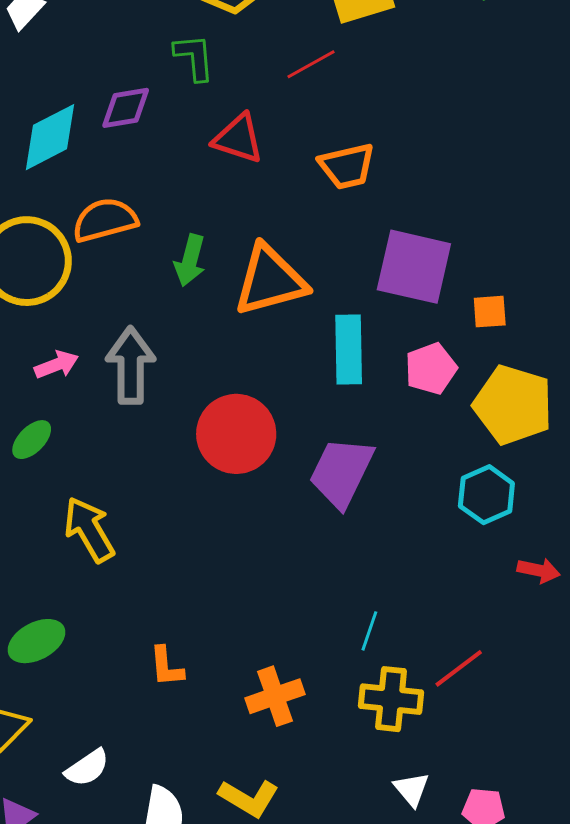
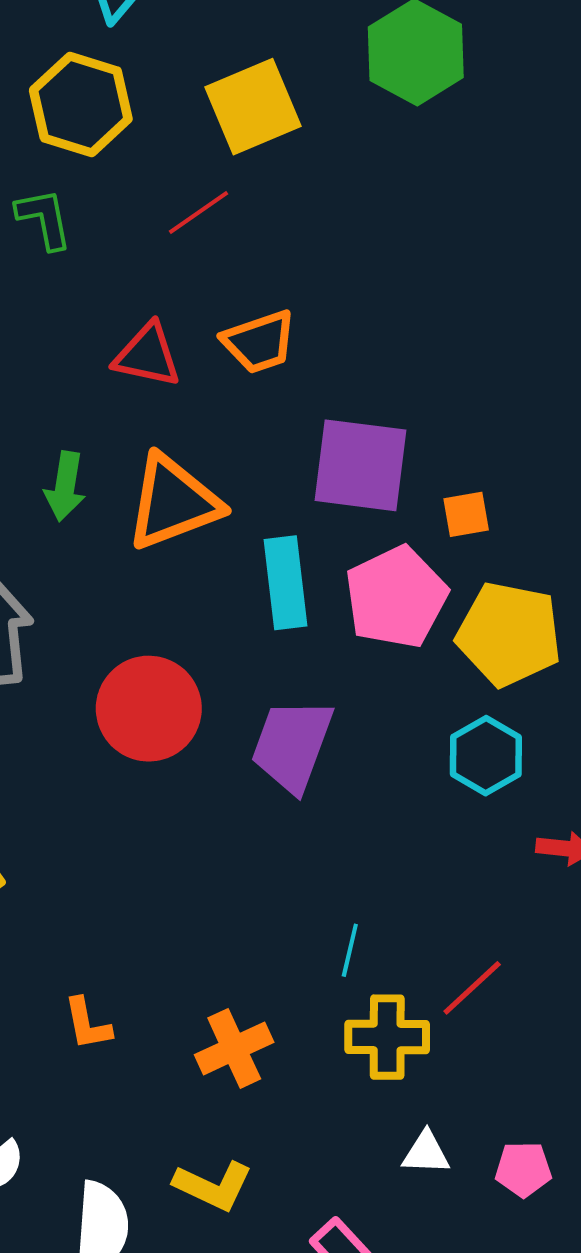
red triangle: (238, 139) -> (147, 355), moved
pink pentagon: (431, 369) -> (396, 597), size x1.5
white triangle: (411, 789) -> (426, 1153), turned -42

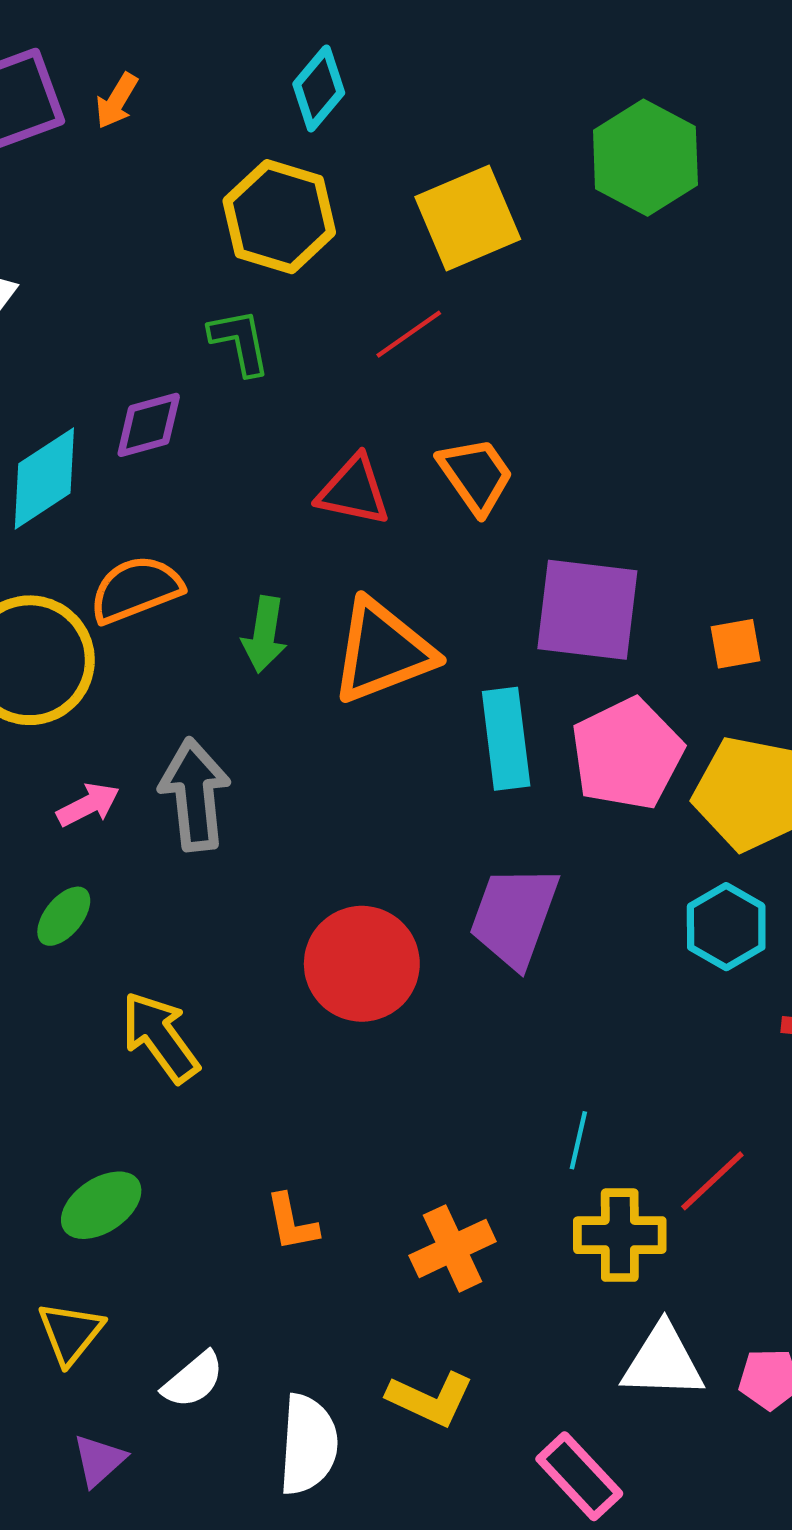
orange trapezoid: (259, 342) -> (476, 475), turned -106
orange square: (466, 514) -> (735, 644), moved
red circle: (149, 709) -> (362, 964), moved
white triangle: (426, 1153) -> (663, 1362), size x1.6

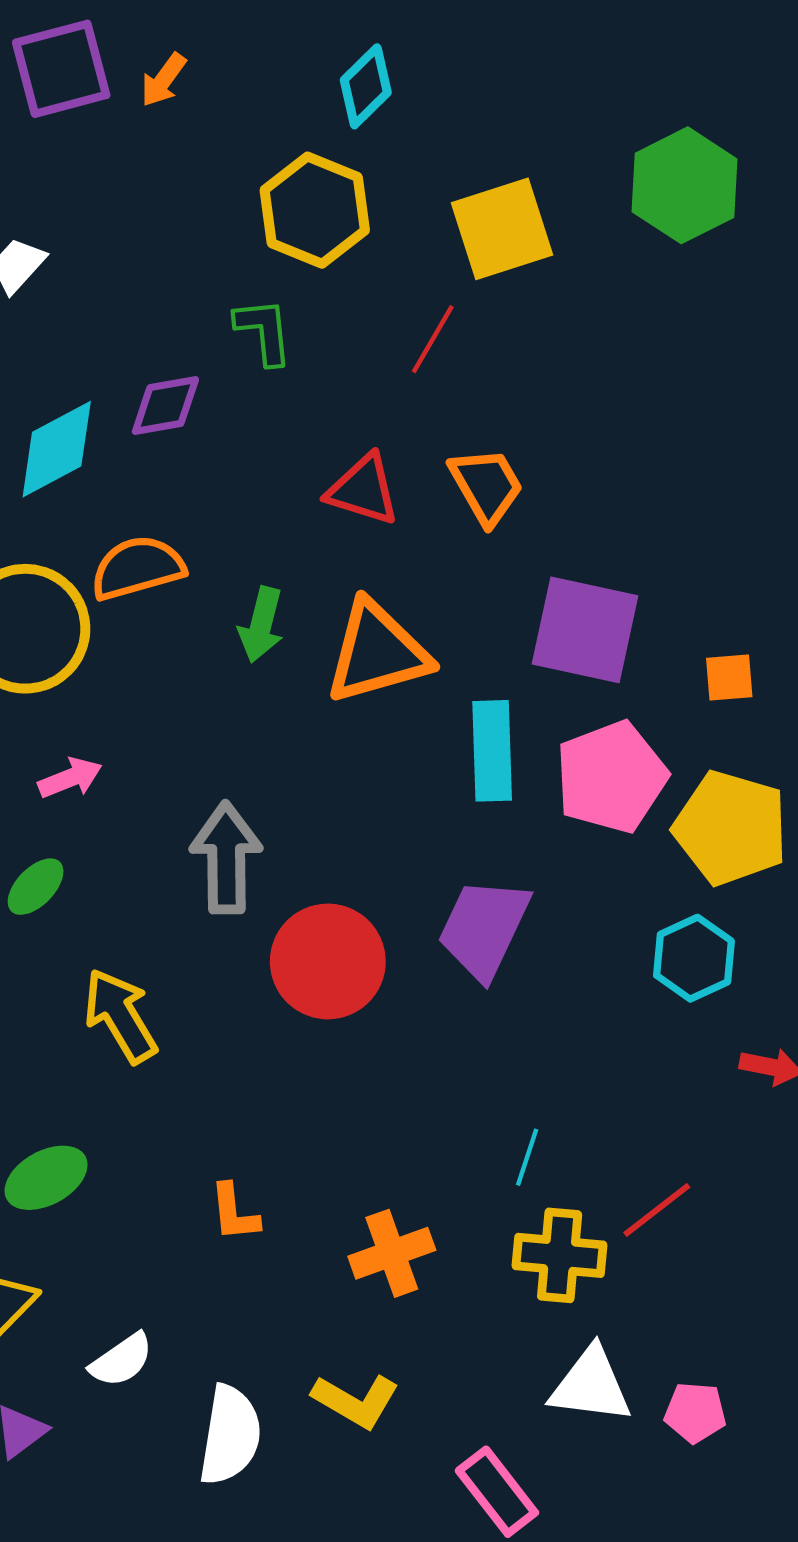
red line: (409, 334) -> (433, 339), turned -30
gray arrow: (195, 795) -> (226, 858), moved

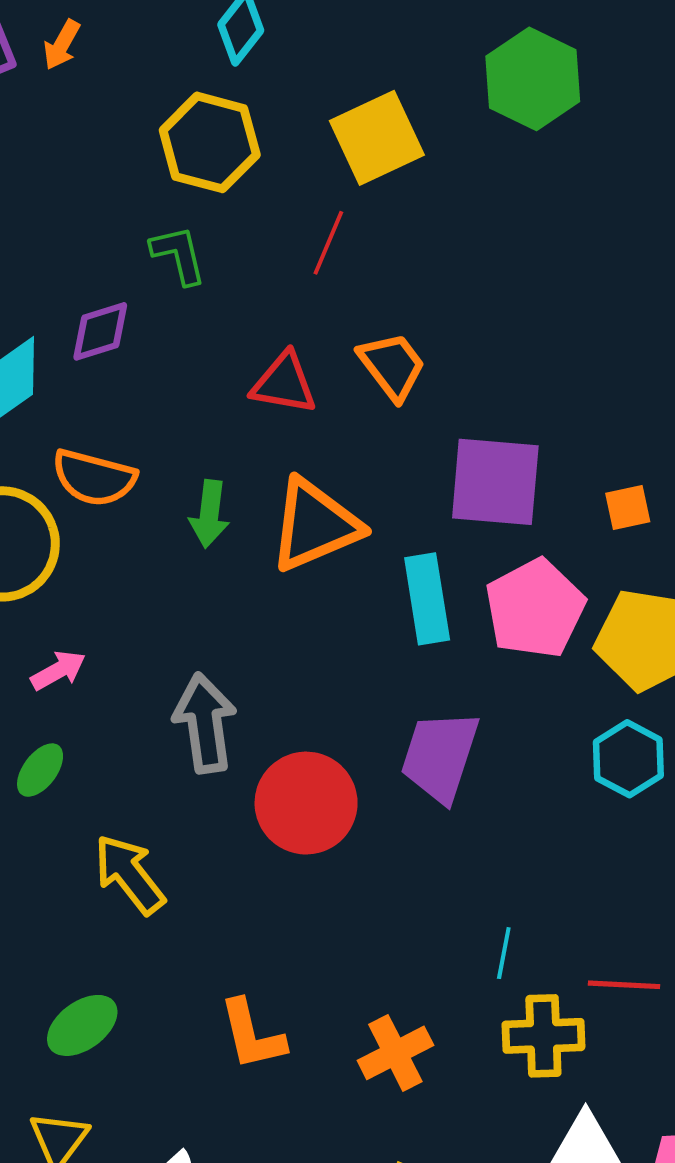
orange semicircle: (137, 568) -> (94, 478), turned -142
red line: (657, 1210) -> (624, 985), turned 48
orange L-shape: (234, 1213) -> (252, 1035), size x1.4

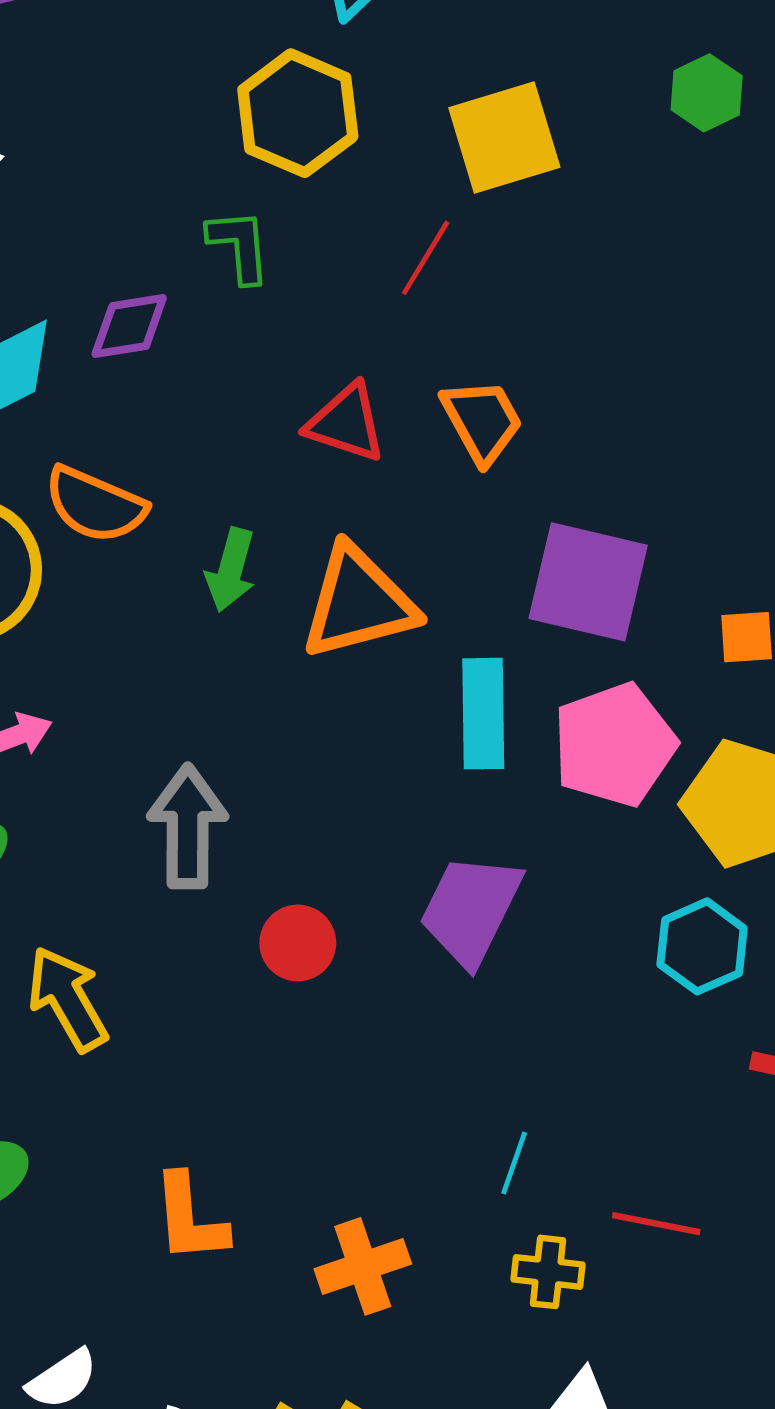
green hexagon: (533, 79) -> (707, 93), size x0.6
red circle: (306, 803) -> (298, 943), size x0.6
yellow cross: (543, 1036) -> (548, 1272), size x0.7

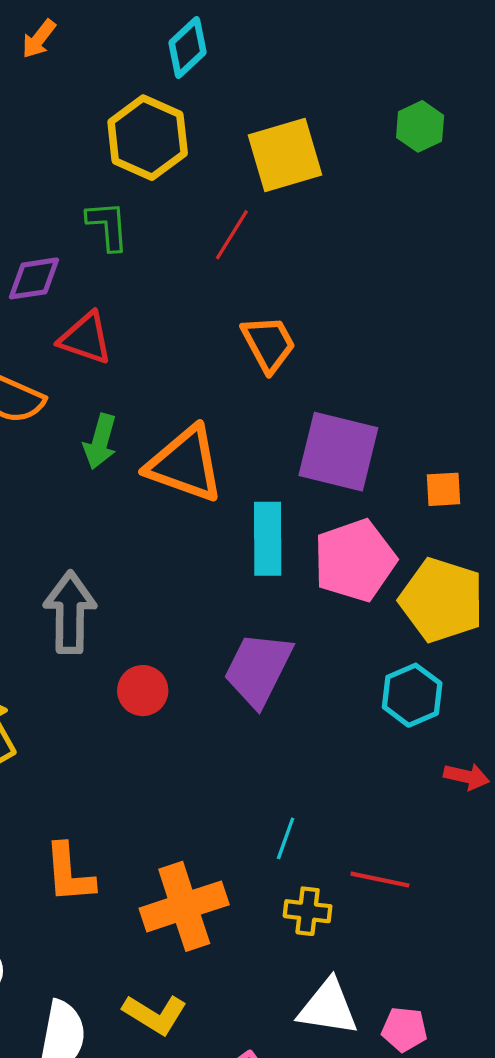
red triangle: (346, 423) -> (86, 338), moved
orange triangle: (358, 603) -> (185, 464), turned 34
orange cross: (363, 1266) -> (184, 906), size x1.4

